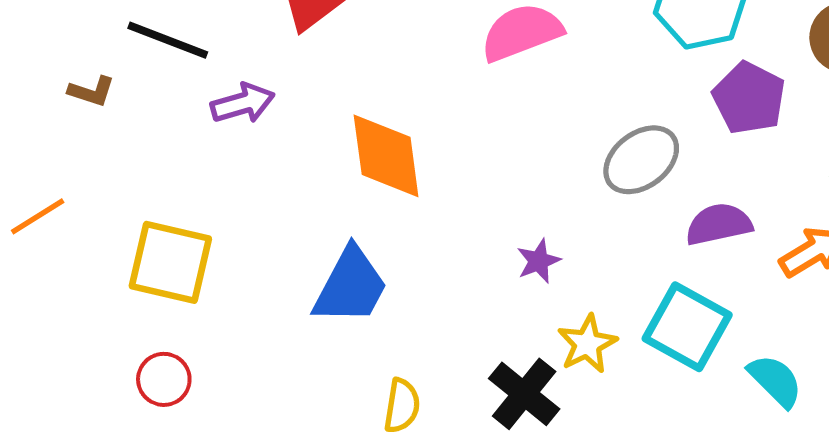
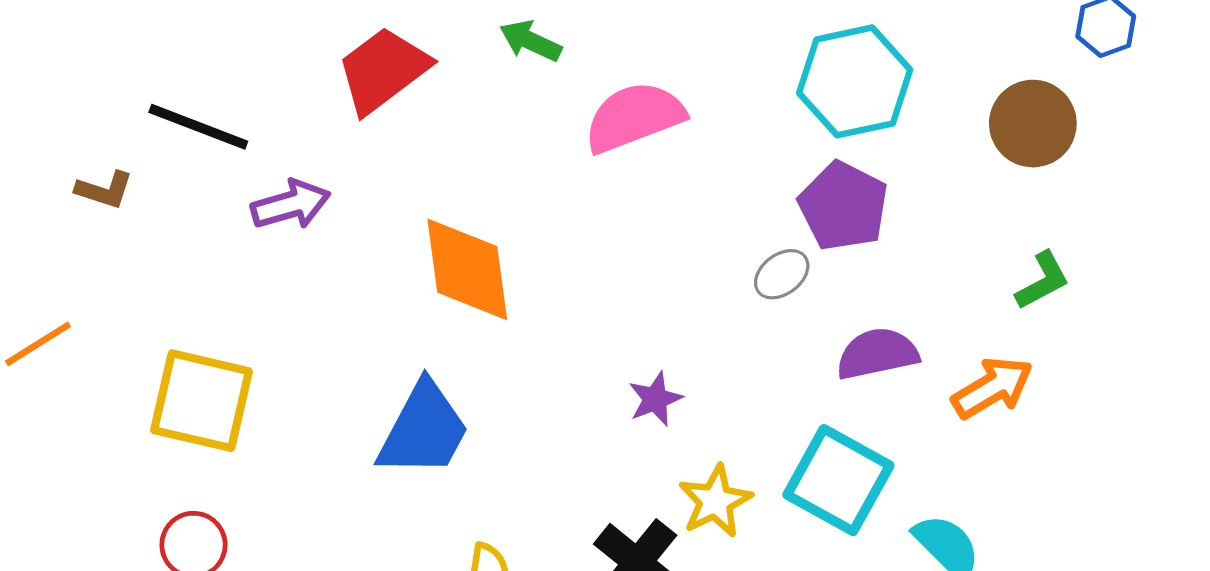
purple pentagon: (749, 98) -> (843, 206), moved
gray ellipse: (641, 160) -> (782, 274), size x0.6

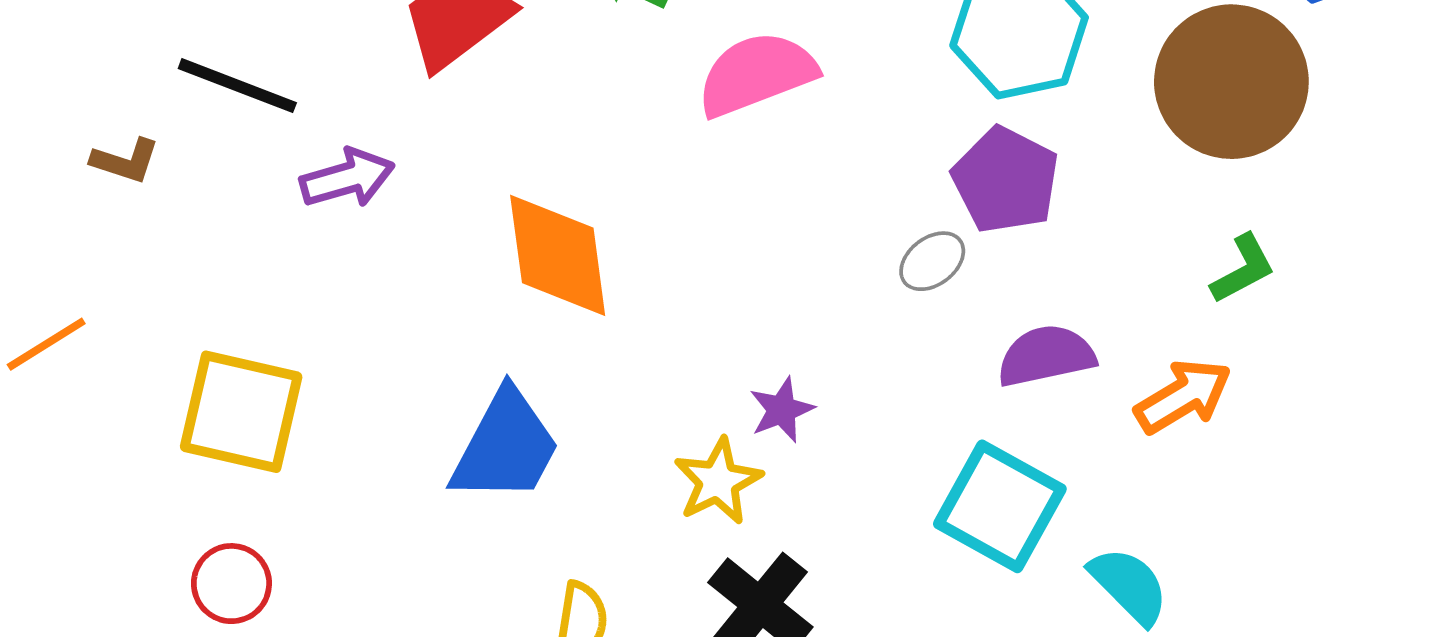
brown circle: (1033, 124) -> (1231, 82), size x1.5
yellow star: (715, 501) -> (718, 481), moved

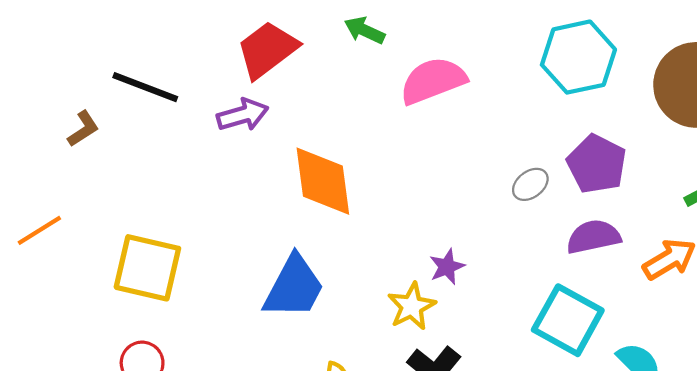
brown L-shape: (125, 161) -> (83, 129), turned -51
purple arrow: (347, 178) -> (243, 115), moved
purple pentagon: (1006, 180) -> (597, 164), moved

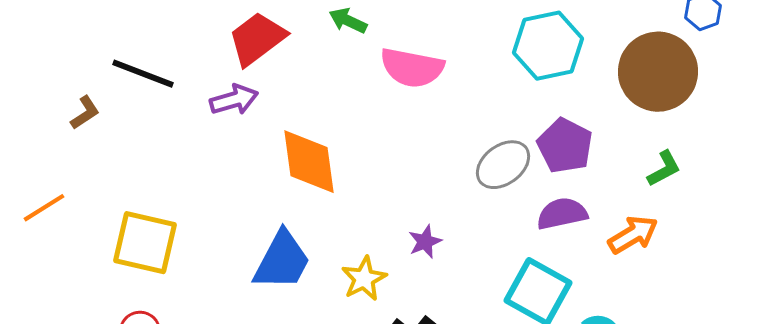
pink semicircle: (433, 81) -> (412, 68), turned -148
gray ellipse: (530, 184) -> (503, 165), size x1.6
yellow star: (412, 306) -> (364, 279), moved

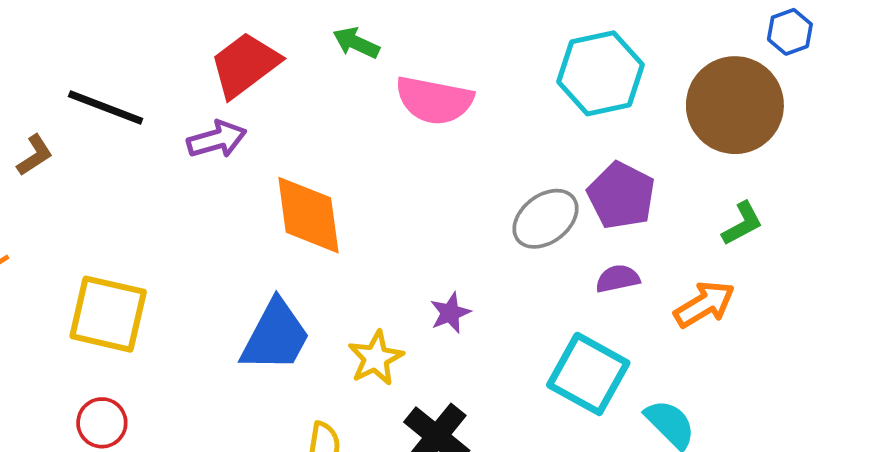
purple semicircle: (562, 214) -> (618, 279), size x0.7

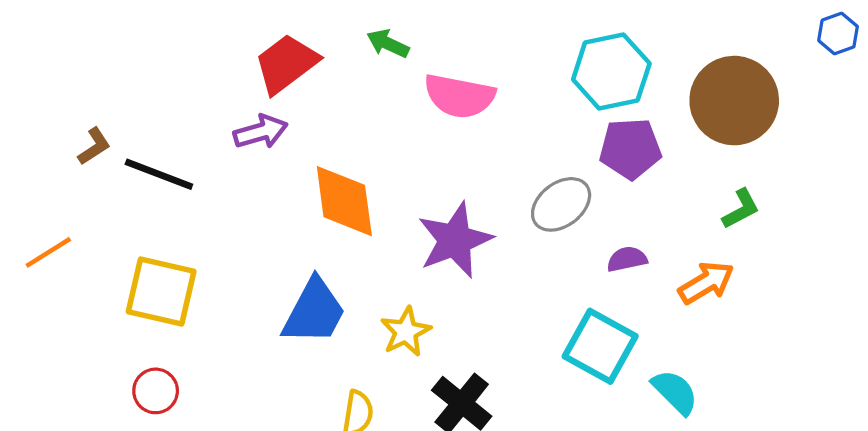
blue hexagon: (790, 32) -> (838, 34), moved
black line: (106, 108) -> (159, 174), moved
purple pentagon: (621, 196) -> (630, 149), moved, turned -30
purple star: (450, 313) -> (455, 240), moved, size x2.0

